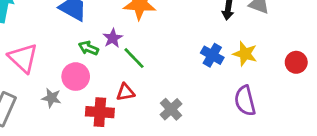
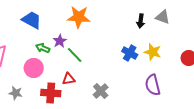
gray star: (51, 98) -> (16, 93), moved

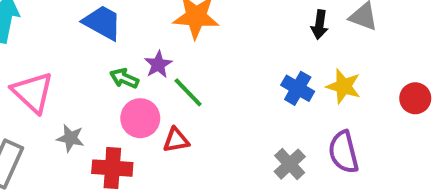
pink circle: (34, 68) -> (140, 118), moved
gray cross: (101, 91) -> (290, 164), moved
gray star: (16, 93) -> (71, 138), moved
red cross: (51, 93) -> (112, 168), moved

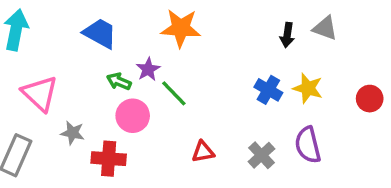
red triangle: (176, 140) -> (203, 152), moved

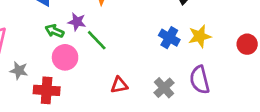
purple star: (148, 69) -> (77, 22), turned -30
yellow star: (308, 88) -> (200, 36), turned -30

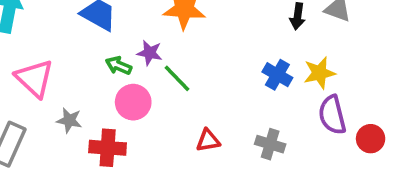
red circle: (247, 44) -> (371, 139), moved
purple semicircle: (200, 80) -> (332, 115), moved
gray cross: (164, 88) -> (270, 144), turned -30

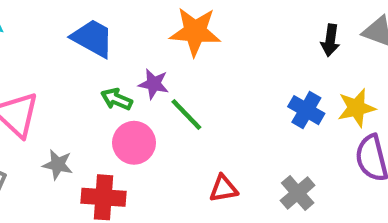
gray cross: (270, 144) -> (298, 193), turned 32

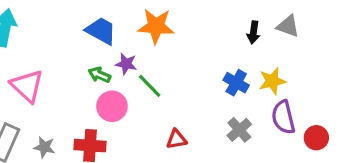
blue trapezoid: (93, 38) -> (101, 31), moved
gray star: (58, 165) -> (44, 147), moved
gray cross: (298, 193) -> (239, 130), moved

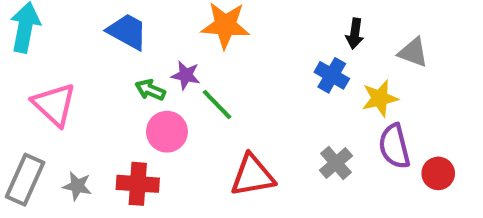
gray triangle: (288, 26) -> (413, 52), moved
blue trapezoid: (101, 31) -> (127, 32), moved
blue cross: (236, 83) -> (332, 75), moved
red triangle: (176, 139) -> (252, 175), size x1.6

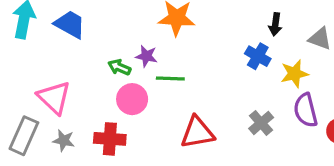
blue trapezoid: (127, 32) -> (70, 24), moved
pink triangle: (54, 105) -> (54, 98), moved
green line: (217, 105) -> (170, 78), turned -44

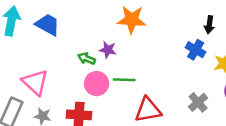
green line: (170, 78) -> (124, 80), moved

